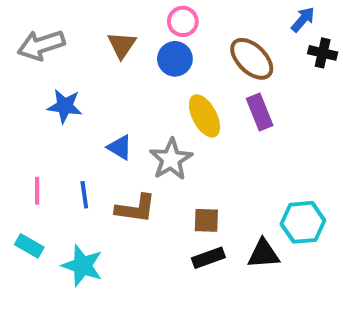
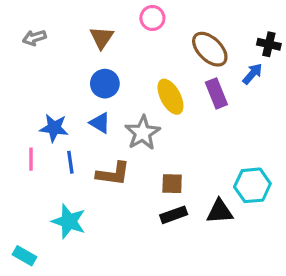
blue arrow: (303, 19) -> (252, 74), moved
gray arrow: (41, 45) -> (34, 38), size x0.6
blue circle: (175, 59) -> (105, 84), moved
blue star: (65, 106) -> (54, 128), moved
cyan rectangle: (29, 246) -> (24, 256), moved

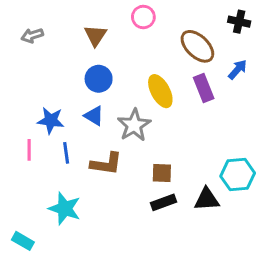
black cross: (269, 44) -> (239, 22), moved

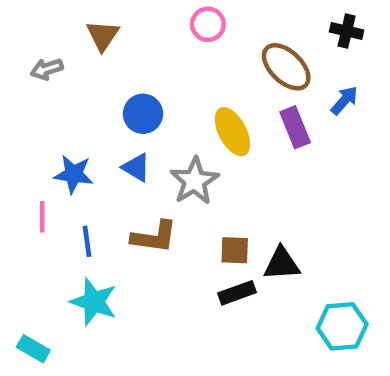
gray arrow: (32, 36) -> (47, 69), moved
brown triangle: (95, 36) -> (103, 35), moved
blue line: (66, 153) -> (87, 241), moved
cyan hexagon: (238, 175) -> (342, 326), moved
black triangle: (207, 199) -> (282, 264), moved

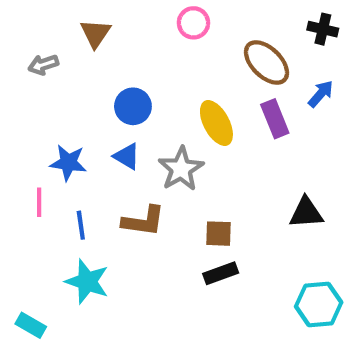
black triangle: (282, 264) -> (306, 213), moved

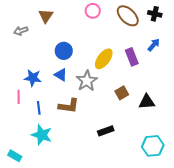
brown ellipse: (266, 62) -> (128, 16), moved
yellow ellipse: (216, 123) -> (104, 59), turned 65
brown square: (219, 234) -> (122, 93), moved, turned -32

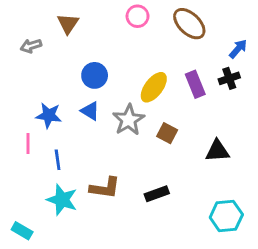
black cross: (155, 14) -> (229, 78), moved, turned -32
blue arrow: (154, 45) -> (238, 49), moved
brown square: (122, 93) -> (167, 133), moved, turned -32
brown L-shape: (69, 106) -> (105, 188), moved

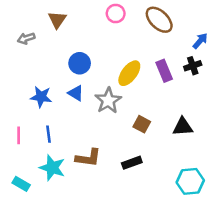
brown square: (167, 133) -> (142, 124), moved
pink line: (28, 143) -> (19, 135), moved
cyan rectangle: (22, 231) -> (21, 184), moved

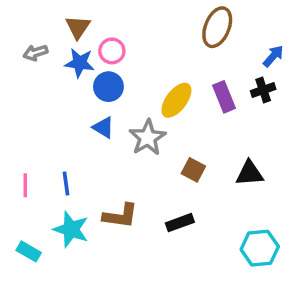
pink circle: (116, 14) -> (112, 51), moved
brown ellipse: (159, 20) -> (217, 27), turned 68
blue star: (41, 97) -> (80, 63), moved

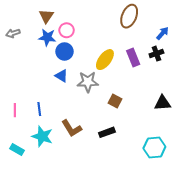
gray arrow: (35, 53) -> (13, 33), moved
gray star: (148, 138) -> (88, 82), turned 30
black triangle: (250, 173) -> (163, 103), moved
brown L-shape: (120, 216) -> (72, 128), turned 50

